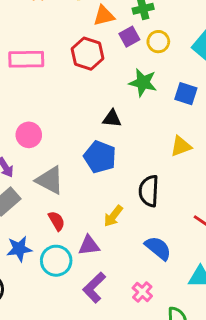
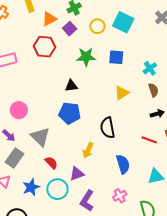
yellow circle: (158, 42) -> (97, 26), moved
gray triangle: (50, 180) -> (40, 137), turned 30
blue semicircle: (158, 248) -> (123, 164), turned 48
pink cross: (142, 292) -> (120, 196), turned 32

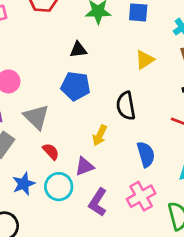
pink cross: (120, 196) -> (141, 196), size x1.5

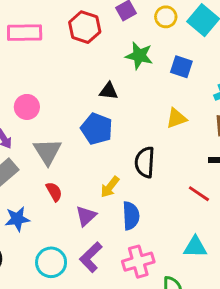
blue semicircle: (146, 154) -> (131, 216), moved
purple triangle: (84, 166) -> (86, 216), turned -36
cyan circle: (59, 187) -> (51, 262), moved

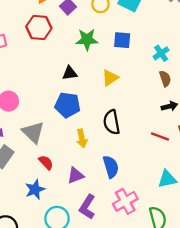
yellow triangle: (176, 118) -> (110, 78), moved
yellow arrow: (110, 187) -> (82, 138), moved, turned -36
purple triangle: (86, 216) -> (76, 175), turned 36
blue star: (17, 219) -> (35, 189), moved

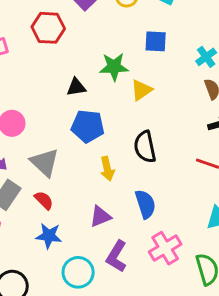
green star: (87, 40) -> (114, 67), moved
black triangle: (70, 73) -> (76, 87), moved
red semicircle: (46, 162) -> (44, 200), moved
blue star: (35, 189) -> (49, 236), turned 30

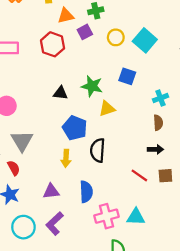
blue pentagon: (88, 126) -> (75, 128), moved
pink cross: (165, 248) -> (107, 216), moved

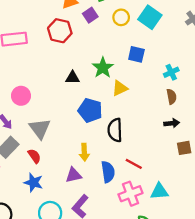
green star: (92, 86) -> (103, 68), turned 30
yellow arrow: (66, 158) -> (84, 152), moved
red line: (139, 175) -> (134, 164), moved

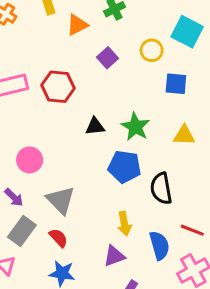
purple square: (90, 15) -> (107, 58), moved
yellow circle: (121, 17) -> (152, 50), moved
red hexagon: (60, 31) -> (58, 87), moved
green star: (103, 68) -> (135, 127), moved
yellow triangle: (120, 88) -> (184, 135), moved, turned 35

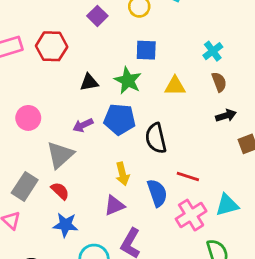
blue square: (176, 84) -> (146, 50), moved
purple arrow: (14, 197) -> (83, 125), moved, turned 114
gray triangle: (61, 200) -> (60, 155), turned 36

